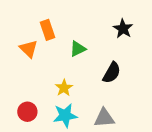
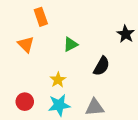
black star: (123, 29) -> (126, 34), moved
orange rectangle: (48, 30) -> (41, 17), moved

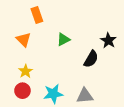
black star: (126, 34) -> (108, 41), moved
yellow star: (58, 80) -> (26, 71), moved

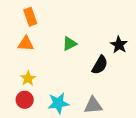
orange rectangle: (37, 15) -> (30, 17), moved
orange triangle: (24, 40) -> (26, 44), turned -42

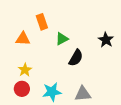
orange rectangle: (30, 17) -> (42, 22), moved
black semicircle: (100, 65) -> (76, 58), moved

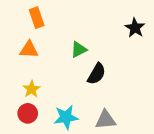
orange rectangle: (42, 22) -> (37, 18), moved
black star: (106, 40) -> (135, 28), moved

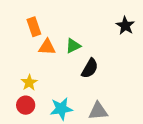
orange rectangle: (37, 18) -> (34, 27), moved
orange triangle: (29, 50) -> (47, 47), moved

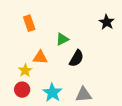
orange triangle: (47, 47) -> (40, 57), moved
cyan star: (61, 109) -> (52, 93), turned -30

